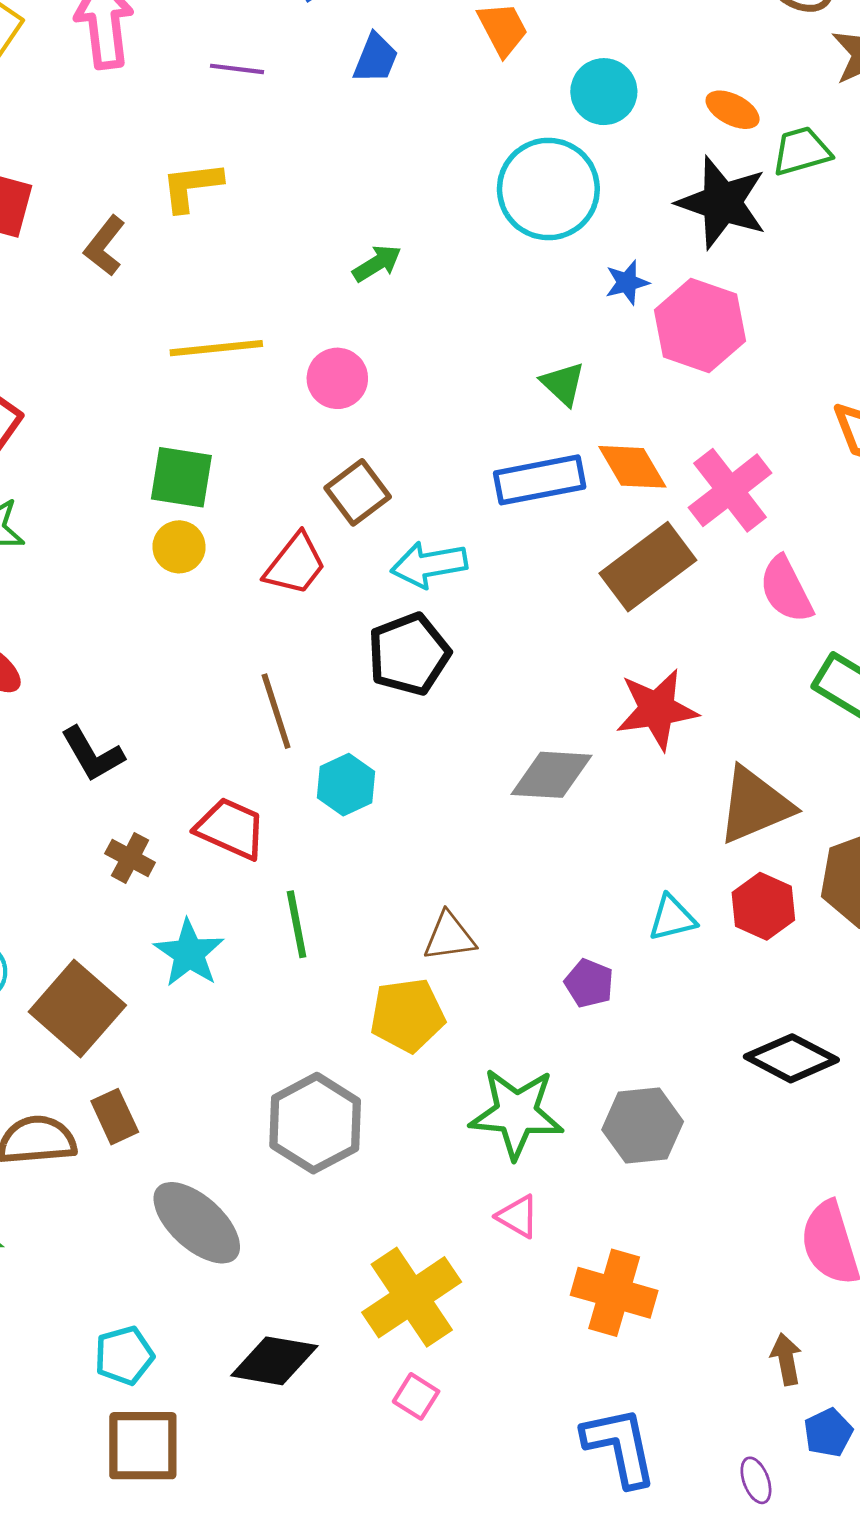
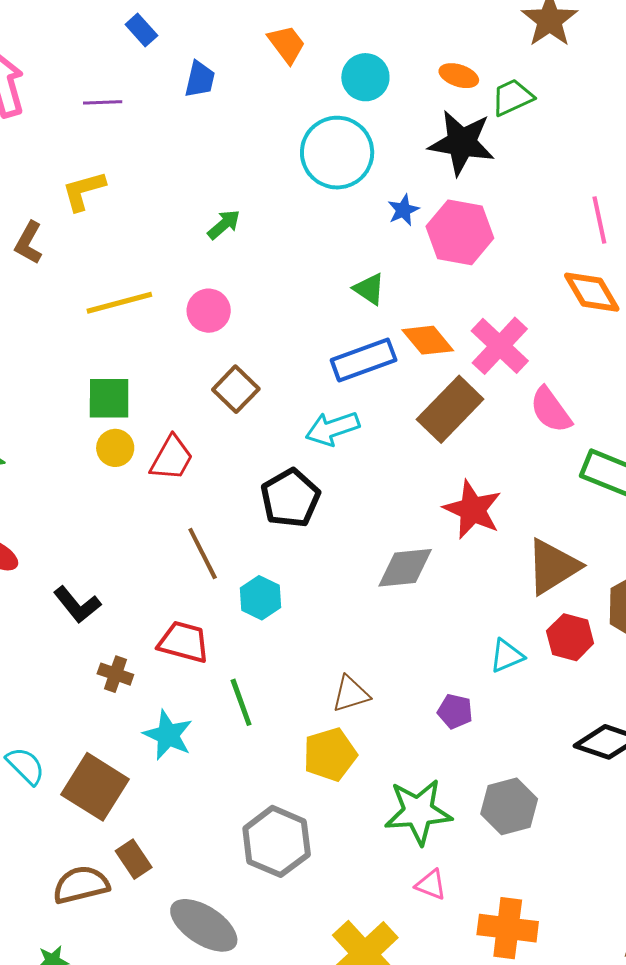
red trapezoid: (295, 564) -> (172, 458), moved
cyan arrow: (429, 565) -> (332, 428), moved
red star: (657, 709) -> (472, 510), turned -30

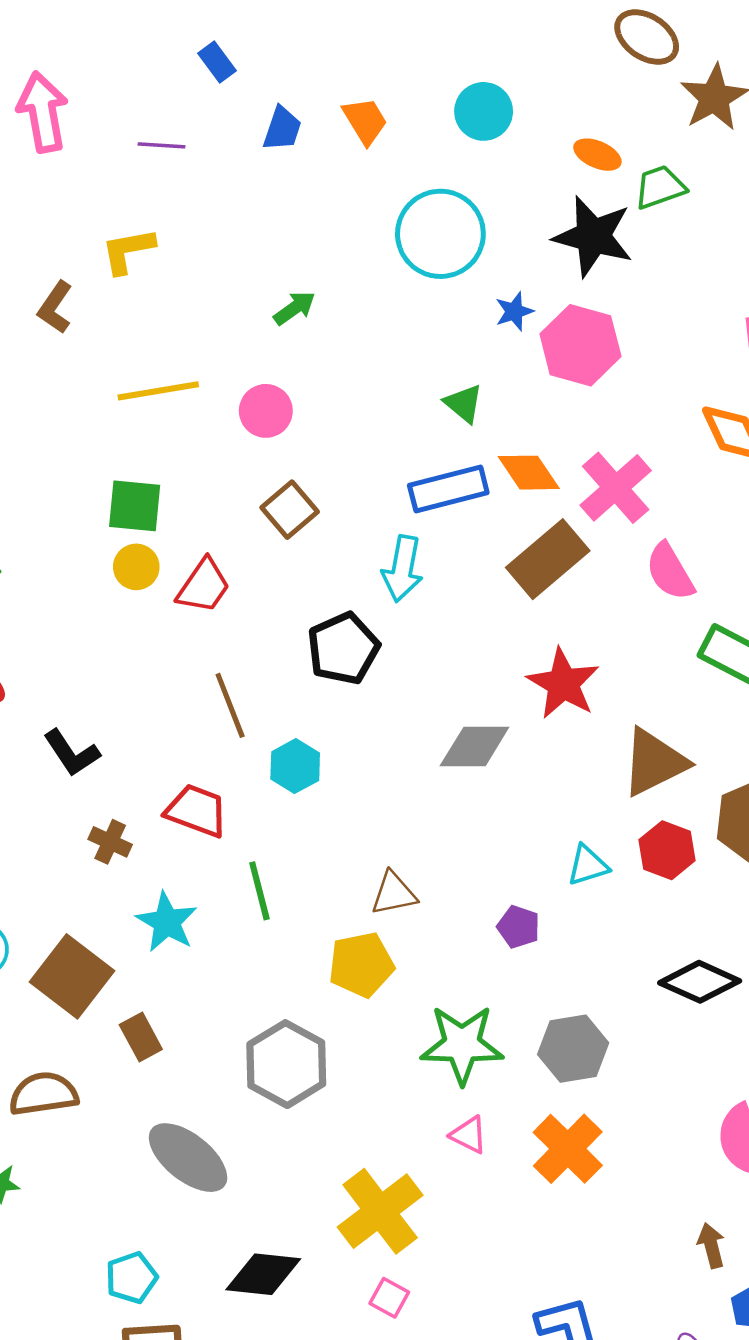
orange trapezoid: (287, 44) -> (365, 121), moved
cyan circle: (365, 77) -> (484, 111), moved
cyan arrow: (332, 428) -> (402, 569), turned -66
brown rectangle: (134, 859) -> (141, 1037), moved
orange cross: (508, 928) -> (568, 1149), moved, turned 32

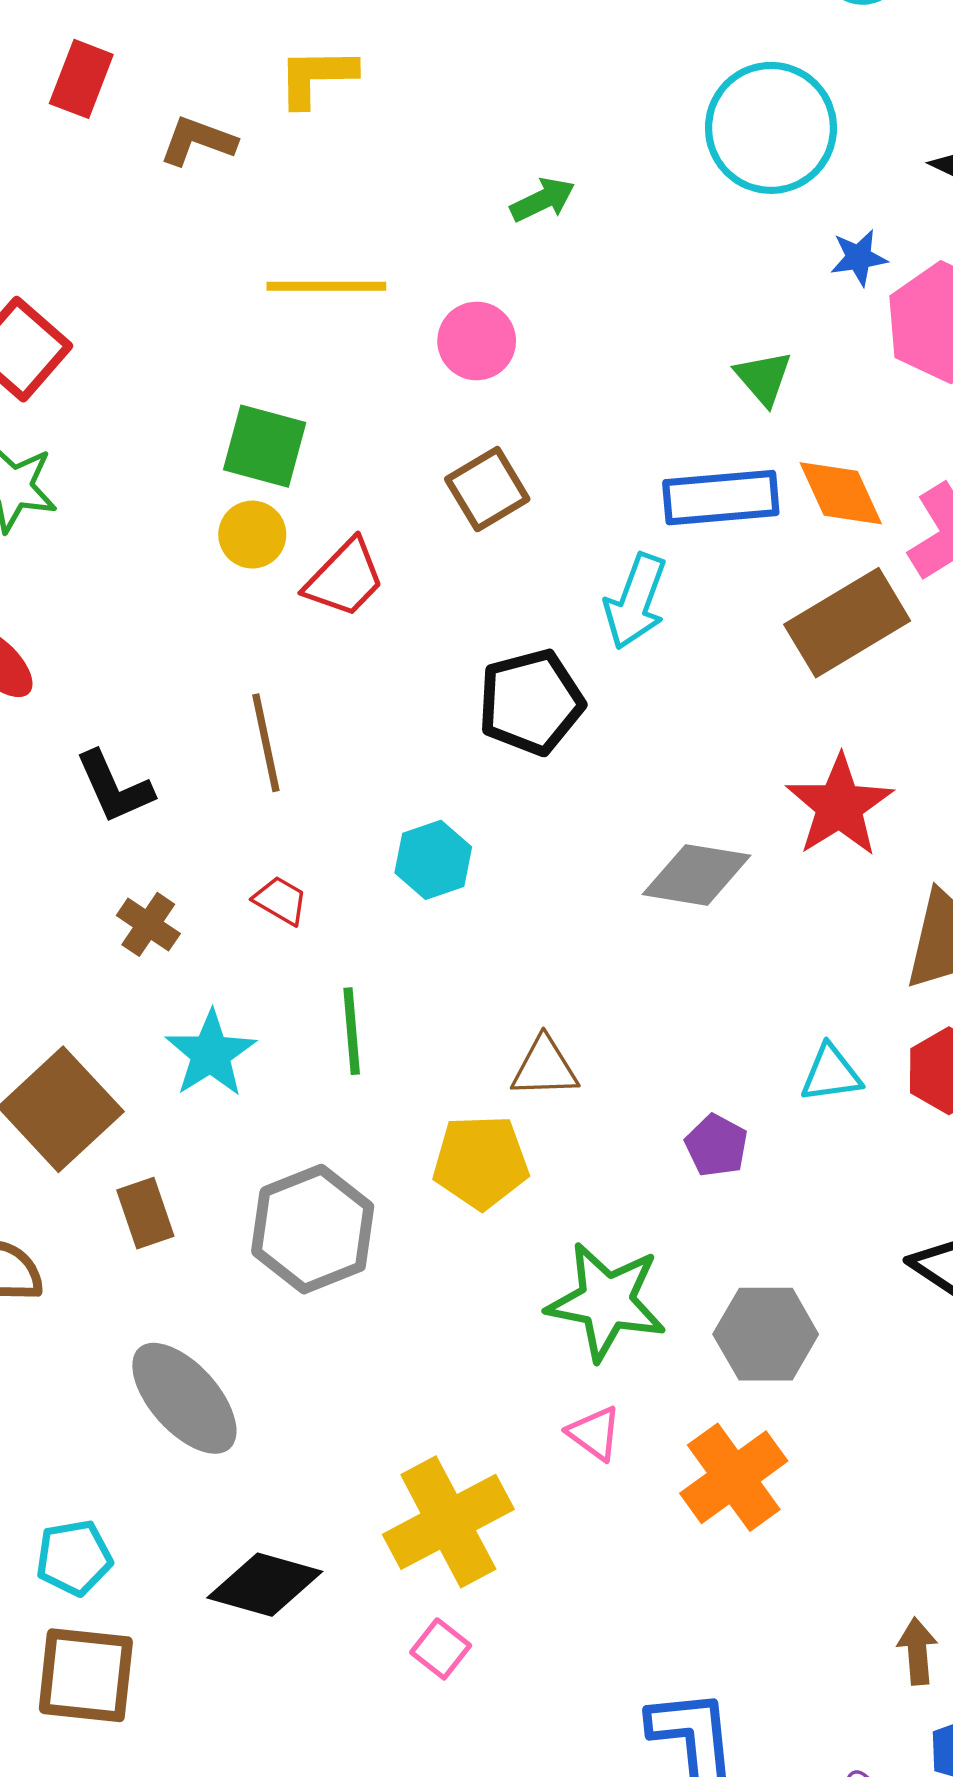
brown L-shape: (55, 307) -> (198, 141), turned 66
brown line: (230, 705) -> (266, 743), moved
red trapezoid: (197, 811) -> (280, 900), size x0.6
gray hexagon: (286, 1064) -> (313, 1229), moved

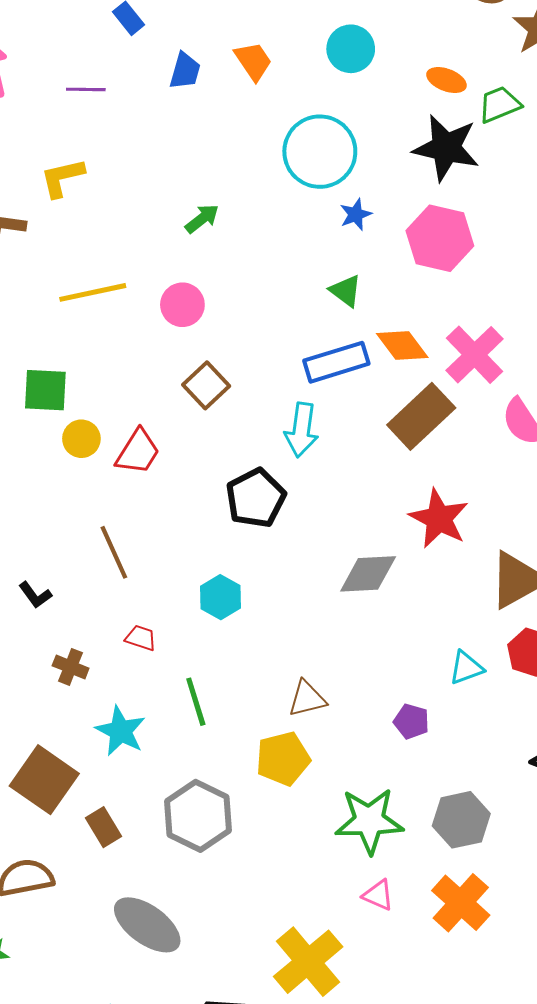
blue star: (859, 258) -> (356, 214), moved
green square: (265, 446) -> (45, 390), moved
black L-shape: (114, 787) -> (35, 595), size x0.7

